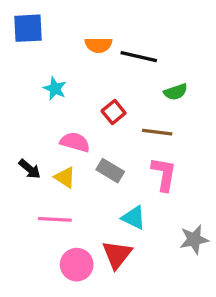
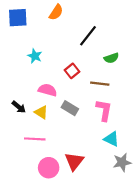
orange semicircle: (98, 45) -> (56, 12), moved, turned -56
black line: (139, 57) -> (88, 36), turned -65
cyan triangle: (134, 218) -> (111, 139), moved
gray star: (194, 239) -> (122, 162), moved

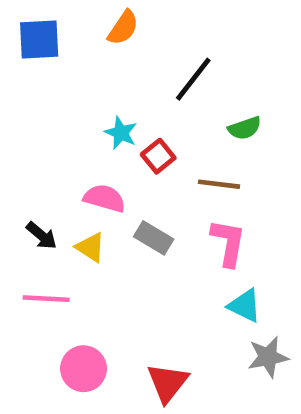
cyan star: (35, 56) -> (121, 133), moved
pink line: (35, 139) -> (46, 299), moved
red triangle: (74, 161) -> (168, 383), moved
pink circle: (49, 168) -> (84, 369), moved

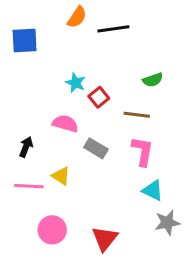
blue square: (39, 39) -> (25, 40), moved
black line: (193, 79) -> (113, 29), moved, turned 44
black arrow: (41, 236) -> (26, 147), turned -108
yellow triangle: (91, 247) -> (61, 176), moved

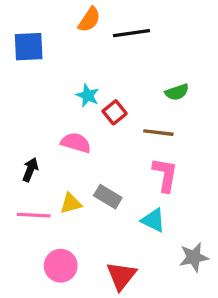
gray rectangle: (96, 148) -> (108, 197), moved
yellow triangle: (61, 176) -> (71, 203), turned -48
cyan triangle: (153, 191) -> (153, 220), moved

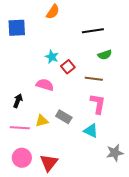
black line: (131, 33) -> (93, 31), moved
pink circle: (61, 266) -> (22, 158), moved
red triangle: (121, 276) -> (49, 163), moved

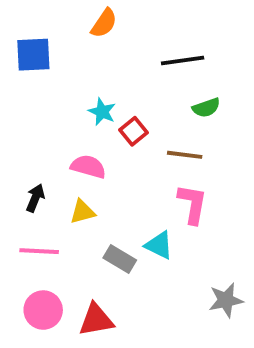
gray rectangle: (64, 117) -> (120, 259), moved
yellow triangle: (42, 121) -> (82, 212), moved
cyan triangle: (91, 131) -> (159, 245), moved
red triangle: (49, 163) -> (96, 320), turned 42

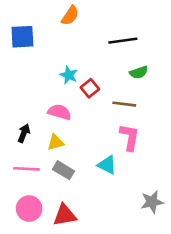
gray rectangle: (120, 259) -> (63, 170), moved

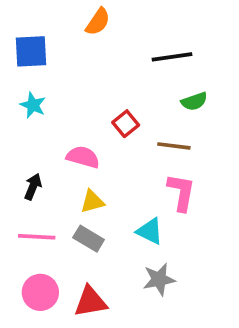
cyan star: (69, 75) -> (33, 105), moved
yellow triangle: (56, 142) -> (92, 202), moved
gray star: (152, 202) -> (159, 279), moved

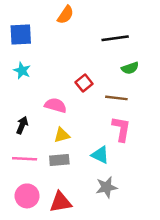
gray rectangle: (89, 239) -> (59, 160), turned -36

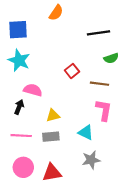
cyan star: (22, 71) -> (19, 60), size x1.5
pink semicircle: (56, 105) -> (33, 90), moved

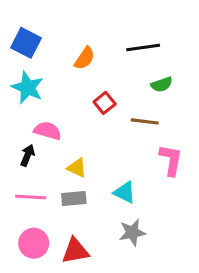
orange semicircle: (56, 13) -> (85, 58), moved
blue square: (18, 30) -> (26, 43), turned 30
pink L-shape: (104, 110) -> (171, 160), moved
yellow triangle: (53, 115) -> (77, 168), turned 40

